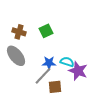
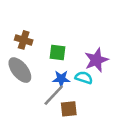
green square: (46, 31) -> (57, 53), moved, turned 32
purple star: (78, 71) -> (96, 60), moved, turned 30

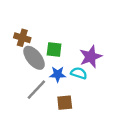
gray ellipse: (20, 70) -> (34, 58), moved
gray line: (54, 95) -> (36, 90), moved

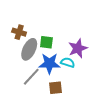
gray ellipse: (34, 58) -> (29, 49), turned 65
blue star: (58, 74) -> (49, 63), size x1.5

